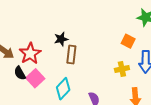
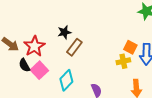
orange square: (128, 41) -> (130, 47), moved
brown rectangle: (71, 55) -> (74, 47), turned 30

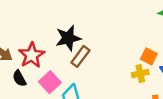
black star: (64, 32) -> (68, 38), size x1.5
pink square: (39, 70) -> (50, 82), moved

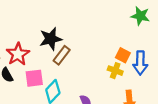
yellow cross: (140, 74) -> (115, 71), turned 32
pink square: (50, 82) -> (34, 78), turned 36

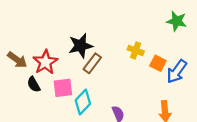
blue arrow: (140, 63) -> (177, 72), turned 35
yellow cross: (115, 71) -> (136, 50), moved

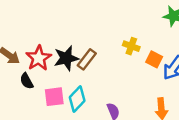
black star: (81, 46) -> (66, 58), moved
pink square: (63, 88) -> (54, 97), moved

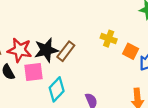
red star: (39, 58) -> (20, 50), turned -30
pink square: (54, 97) -> (33, 72), moved

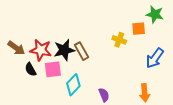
brown rectangle: (66, 51) -> (81, 51), turned -66
orange square: (131, 51) -> (139, 29), moved, turned -32

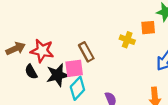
brown arrow: (16, 48) -> (16, 49), turned -60
black star: (64, 50) -> (58, 75), moved
pink square: (53, 69) -> (74, 68), moved

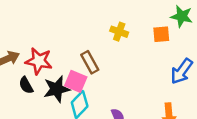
yellow cross: (127, 40) -> (119, 32), moved
pink square: (74, 68) -> (76, 81), turned 30

